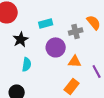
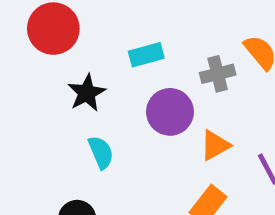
orange triangle: (75, 61) -> (215, 145), turned -32
cyan semicircle: (27, 64) -> (101, 152), turned -32

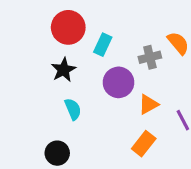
red circle: (53, 29) -> (68, 27), moved
cyan rectangle: (146, 55) -> (103, 45), turned -50

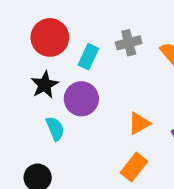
gray cross: (150, 57) -> (129, 43), moved
purple circle: (119, 82) -> (81, 99), moved

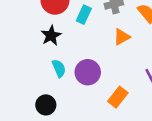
purple circle: (81, 99) -> (88, 72), moved
orange triangle: (139, 123) -> (122, 37), moved

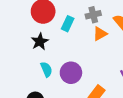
orange triangle: (122, 37) -> (100, 34), moved

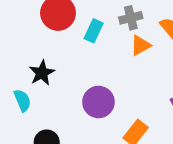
black star: (40, 42) -> (42, 73), moved
cyan semicircle: (46, 69) -> (22, 100), moved

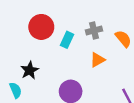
orange triangle: (141, 45) -> (98, 60), moved

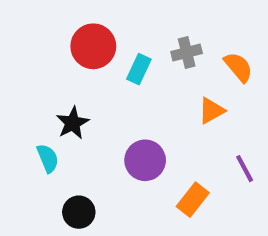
orange triangle: (98, 60) -> (211, 111), moved

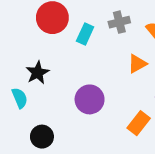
orange rectangle: (193, 200) -> (139, 123), moved

